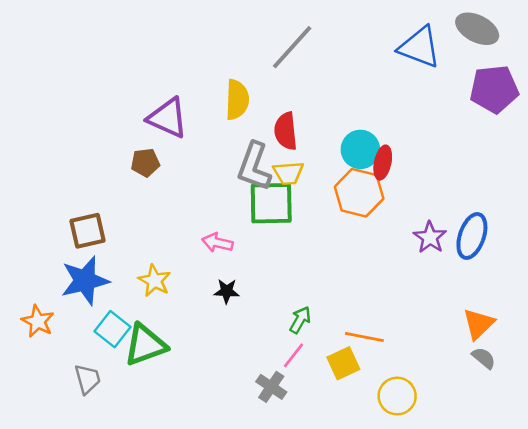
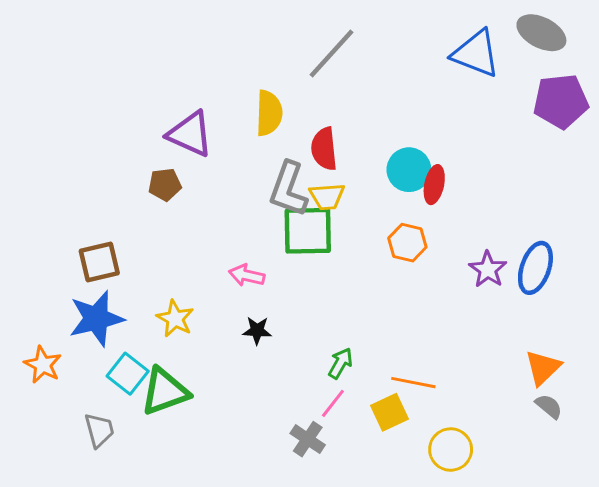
orange hexagon: (359, 193) -> (407, 243), moved, size x0.7

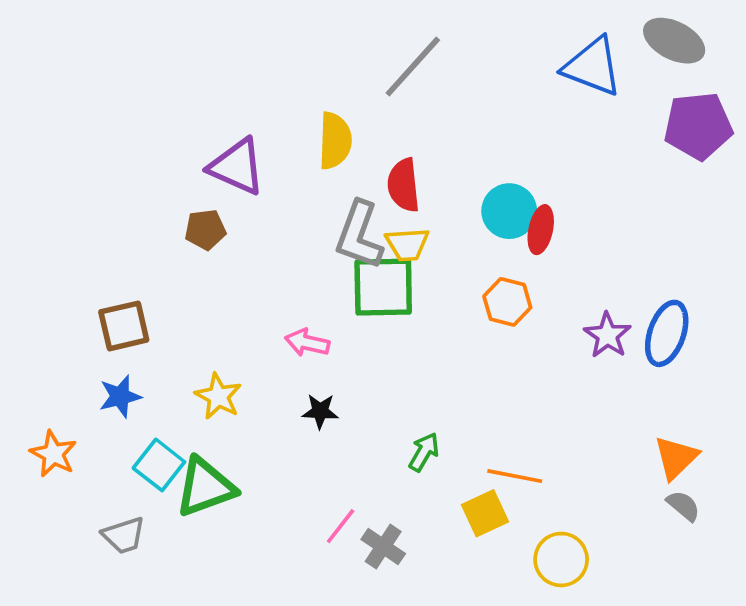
blue star: (96, 319) -> (120, 396), size x0.6
pink line: (333, 403) -> (341, 526), moved
gray trapezoid: (99, 430) -> (124, 535), turned 87

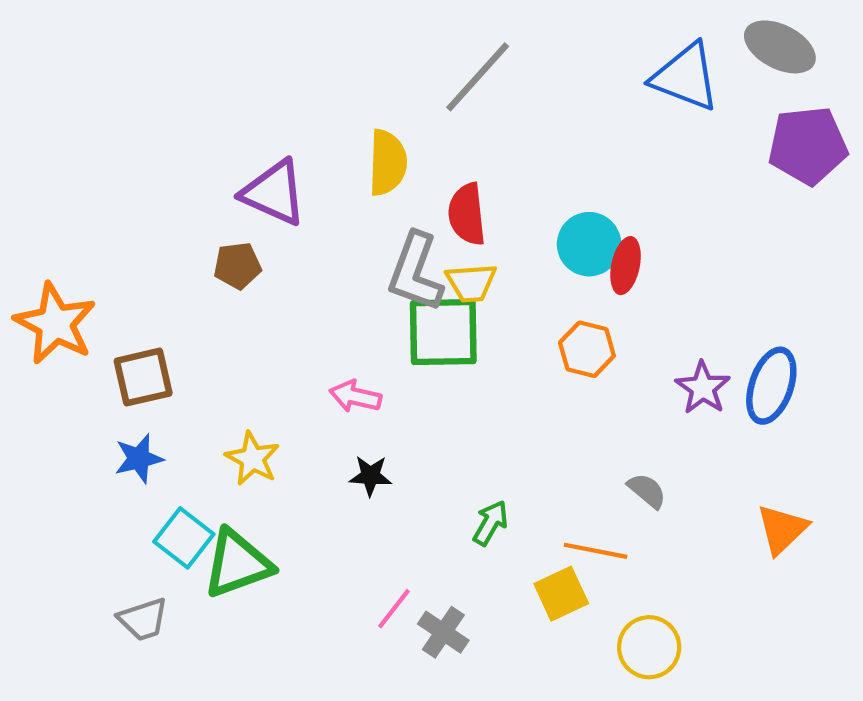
orange star: (53, 454) -> (55, 323), moved, size x1.5
gray semicircle: (683, 506) -> (647, 491), moved

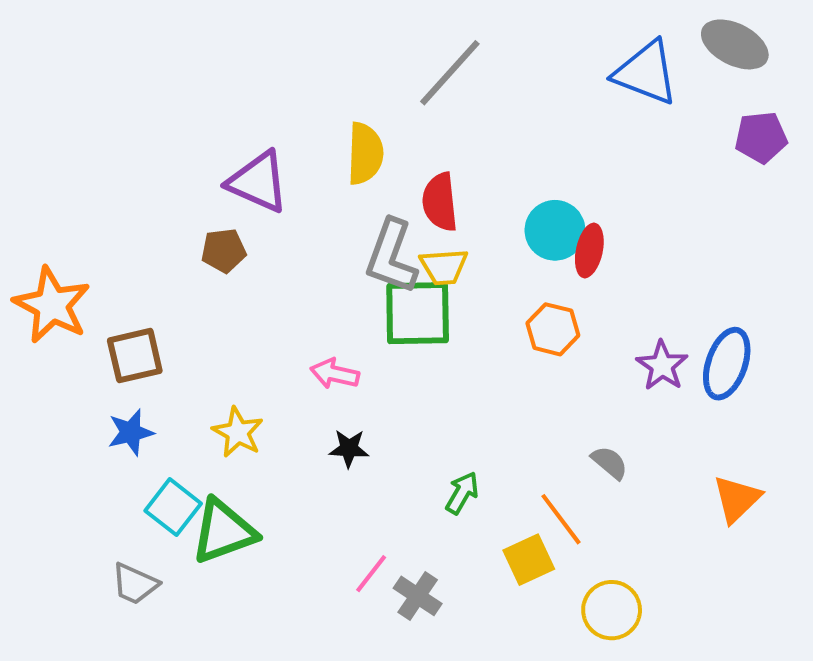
purple pentagon: (808, 146) -> (761, 137), size x0.7
orange line: (596, 551) -> (561, 519), turned 42
gray trapezoid: (143, 619) -> (135, 584), turned 42

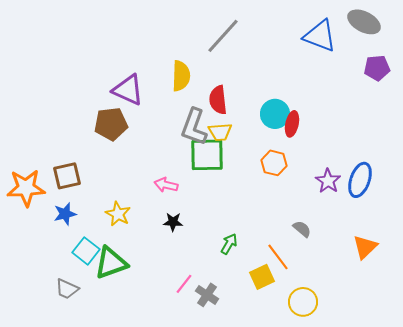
brown pentagon: (224, 251) -> (111, 124), size x1.5
orange star: (52, 305) -> (26, 188), moved, turned -30

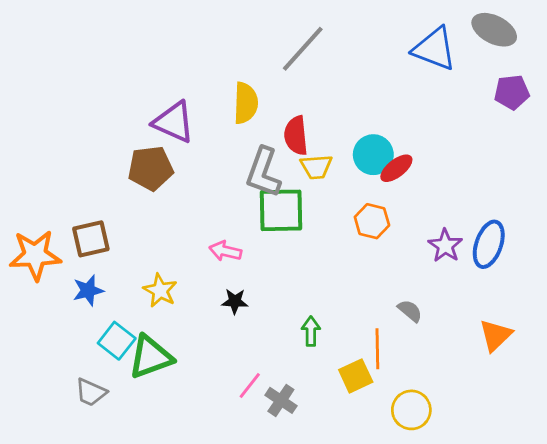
red ellipse: (292, 124) -> (396, 168), turned 40
yellow trapezoid: (220, 132) -> (316, 167), moved
green arrow: (229, 244) -> (311, 331), turned -30
orange line: (278, 257) -> (377, 349), turned 36

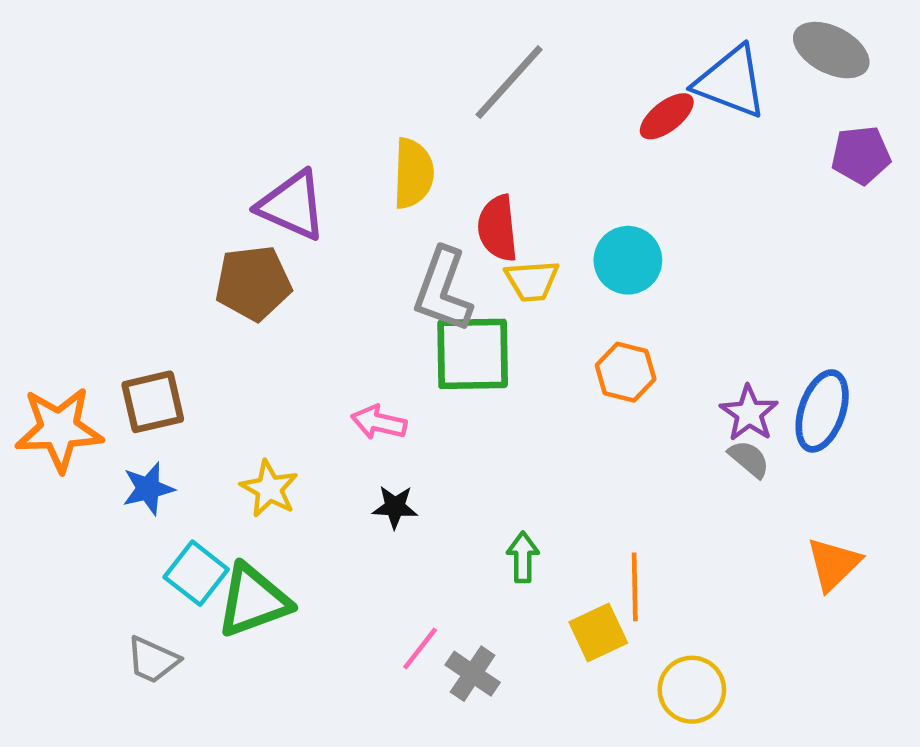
red ellipse: (396, 168) -> (667, 116), moved
gray semicircle: (410, 311) -> (749, 459), moved

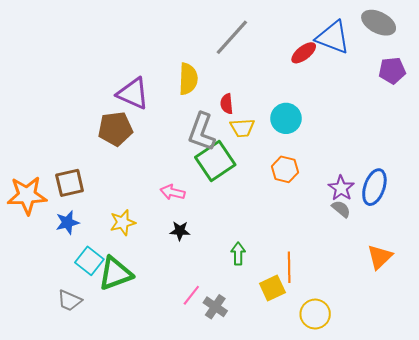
red semicircle: (498, 228) -> (227, 104), size x0.7
green square: (473, 354) -> (215, 161), turned -33
yellow star: (269, 489) -> (123, 222), turned 30

